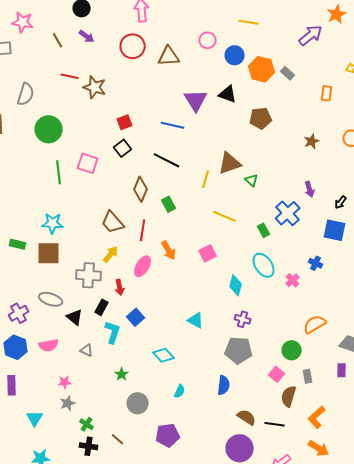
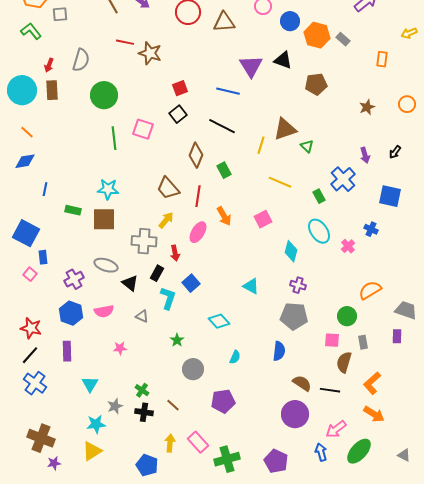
black arrow: (341, 202) -> (395, 152), moved
pink square: (277, 374) -> (332, 340), turned -35
gray star: (68, 403) -> (115, 406), moved

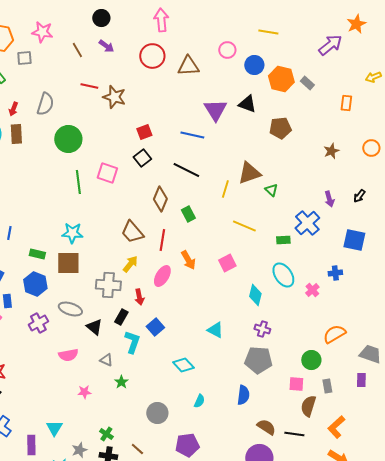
green rectangle: (319, 196) -> (283, 240), turned -64
blue cross: (371, 229) -> (335, 273), turned -32
blue hexagon: (71, 313) -> (35, 284), moved
green star: (177, 340) -> (121, 382), moved
purple rectangle: (67, 351) -> (31, 445), moved

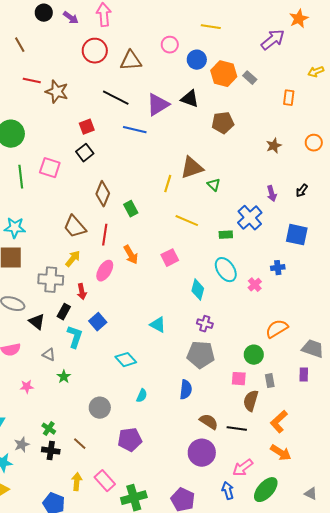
purple arrow: (106, 46) -> (71, 18), moved
purple triangle: (215, 110) -> (158, 105), turned 30
black line: (186, 170) -> (116, 98), moved

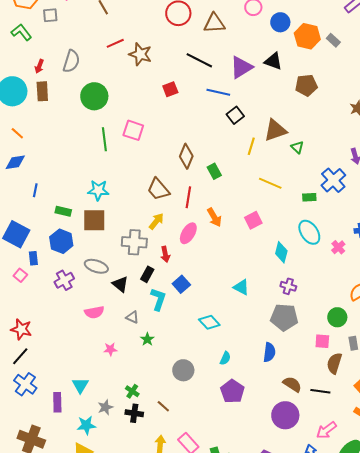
red line: (32, 81) -> (115, 43), turned -36
black square: (85, 153) -> (235, 115), moved
purple pentagon: (130, 440) -> (232, 391), moved, turned -30

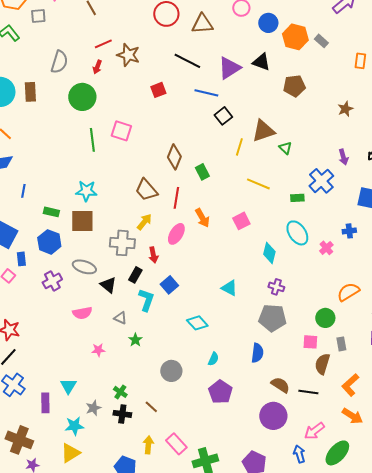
red arrow: (39, 66) -> (97, 67), moved

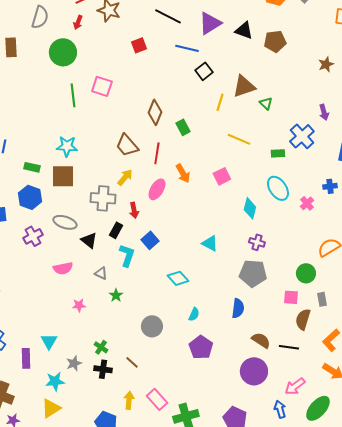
black triangle: (261, 62) -> (244, 30), moved

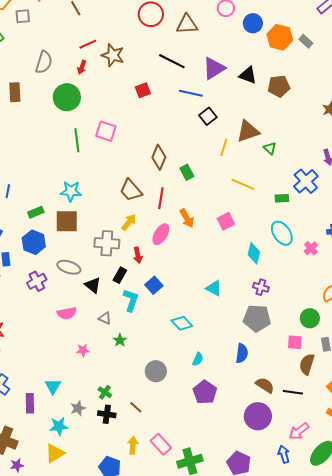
green rectangle: (32, 167) -> (36, 212), turned -35

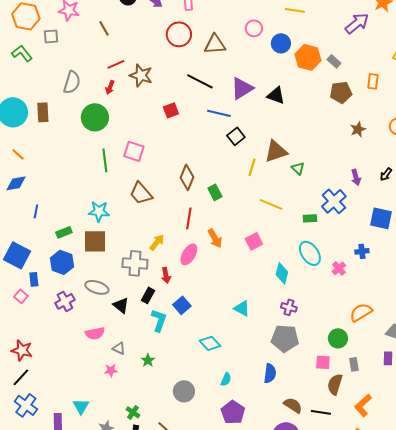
brown pentagon: (279, 86) -> (341, 92), moved
brown trapezoid: (131, 190) -> (141, 193), moved
gray triangle: (105, 318) -> (119, 348), moved

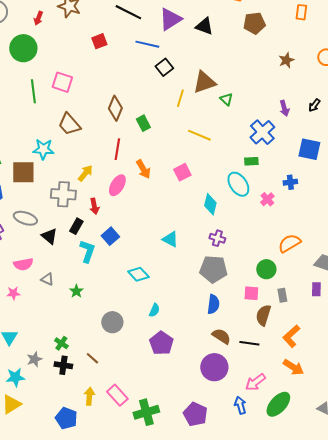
brown pentagon: (341, 92) -> (254, 23), moved
cyan star: (99, 211) -> (43, 149), moved
green rectangle: (310, 218) -> (251, 161), moved
pink star: (111, 370) -> (13, 293), moved
blue semicircle: (270, 373) -> (213, 304), moved

